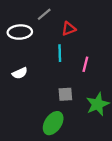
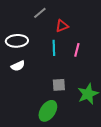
white ellipse: (20, 32) -> (17, 41), moved
pink line: (85, 64) -> (77, 50), moved

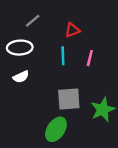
gray line: (40, 13) -> (33, 21), moved
gray square: (59, 85) -> (69, 99), size x1.5

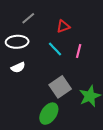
cyan line: (63, 56) -> (55, 49), turned -42
gray square: (69, 99) -> (60, 87), turned -30

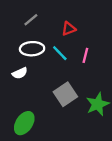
white ellipse: (17, 42) -> (32, 49), moved
green ellipse: (49, 114) -> (24, 123), moved

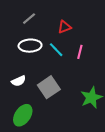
white semicircle: (20, 73) -> (19, 81), moved
gray square: (65, 94) -> (49, 87), moved

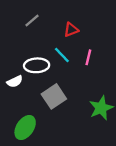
white ellipse: (30, 46) -> (37, 65), moved
white semicircle: (19, 81) -> (15, 81), moved

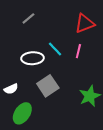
red triangle: (71, 30) -> (85, 23), moved, size x1.5
white semicircle: (15, 81) -> (11, 89), moved

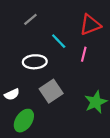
cyan line: (55, 49) -> (59, 41), moved

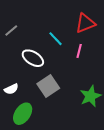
gray line: (30, 19) -> (11, 30), moved
white ellipse: (35, 62) -> (33, 58), turned 35

